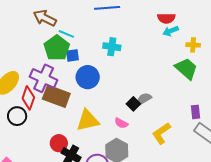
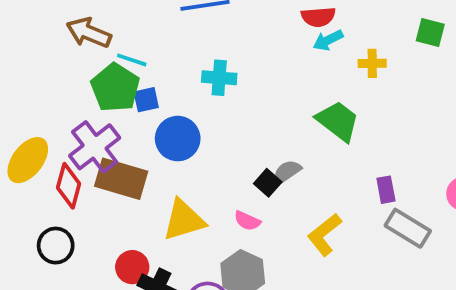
green trapezoid: (186, 69) -> (338, 121), moved
purple cross: (44, 78) -> (95, 147), turned 32
black circle: (17, 116) -> (56, 246), moved

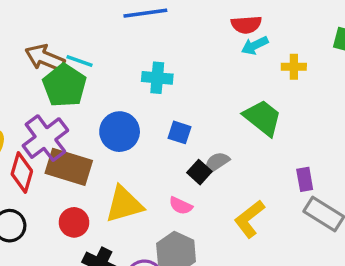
brown arrow: (89, 33) -> (45, 58), moved
blue square: (146, 100) -> (179, 132), moved, turned 30
red circle: (132, 267) -> (74, 222), moved

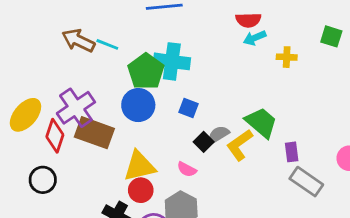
cyan cross: (157, 78) -> (172, 61), size x1.4
green pentagon: (65, 86) -> (146, 71), moved
green trapezoid: (263, 118) -> (261, 123), moved
yellow L-shape: (249, 219) -> (240, 145), moved
red circle: (74, 222) -> (141, 190), moved

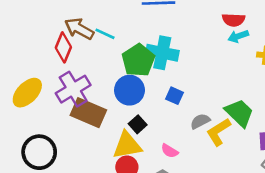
red diamond: (55, 136) -> (63, 47), moved
black square: (204, 142) -> (138, 124), moved
black circle: (43, 180) -> (39, 152), size x1.4

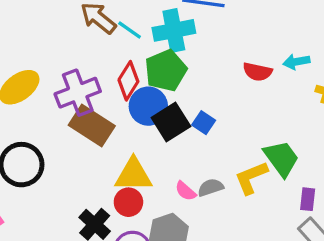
red semicircle: (234, 20) -> (257, 72), moved
red diamond: (63, 47) -> (128, 81), moved
cyan cross: (162, 53) -> (174, 30), moved, turned -32
gray semicircle: (200, 121) -> (211, 187), moved
black square: (138, 124) -> (171, 122), moved, size x1.6

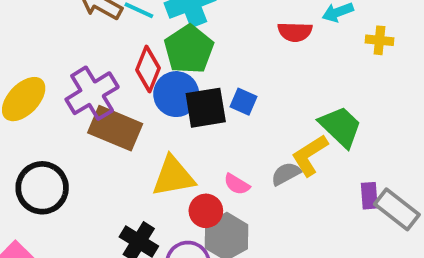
black square: (171, 122) -> (206, 108), turned 33
gray semicircle: (211, 187) -> (286, 174), moved
purple rectangle: (308, 199) -> (369, 196), moved
red circle: (128, 202) -> (206, 211), moved

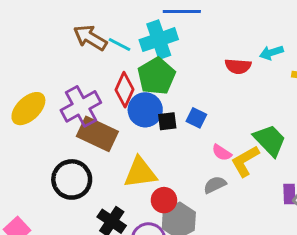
black square: (206, 108) -> (167, 121), size x0.6
gray semicircle: (286, 174) -> (215, 185), moved
pink semicircle: (237, 184) -> (222, 153), moved
black circle: (42, 188) -> (72, 179), moved

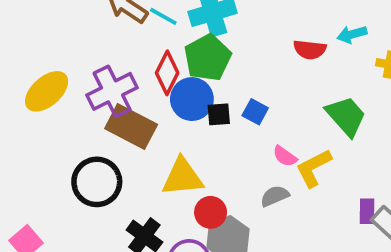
green trapezoid: (270, 140) -> (346, 116), moved

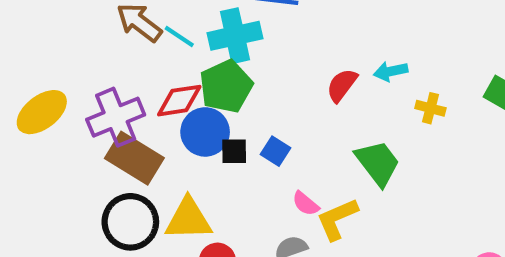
red semicircle: (310, 50) -> (342, 85), turned 116
red diamond: (167, 73) -> (179, 101), turned 51
black circle: (97, 182) -> (130, 222), moved

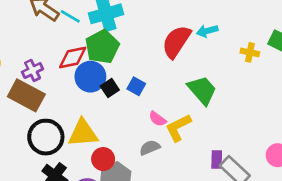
red semicircle: (342, 85) -> (176, 42), size x1.5
yellow cross: (430, 108) -> (250, 52), moved
purple cross: (116, 117) -> (33, 70), size x0.6
black square: (234, 151) -> (110, 88), turned -30
brown rectangle: (134, 158) -> (26, 95), moved

